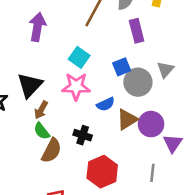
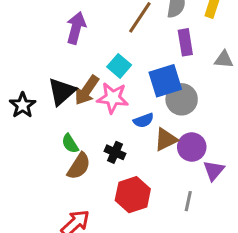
blue square: (122, 67) -> (165, 81), size x1.6
gray triangle: (165, 70) -> (224, 59), moved, turned 48
brown arrow: (41, 110) -> (87, 90), moved, size x1.5

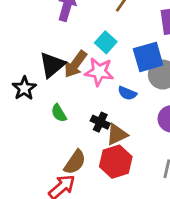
black star: (23, 105) -> (24, 88), moved
blue semicircle: (144, 120) -> (127, 93), turned 42
brown triangle: (166, 139) -> (117, 134), moved
brown semicircle: (79, 166) -> (75, 162), moved

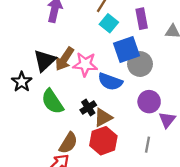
cyan square: (106, 42) -> (109, 23), moved
blue semicircle: (127, 93) -> (110, 82), size x1.5
green semicircle: (59, 113) -> (52, 102), size x1.6
black cross: (100, 122) -> (88, 108), turned 35

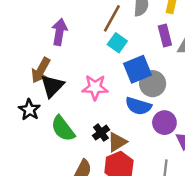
purple rectangle: (142, 19) -> (165, 36), moved
brown arrow: (64, 59) -> (41, 70), moved
blue semicircle: (110, 82) -> (138, 106), moved

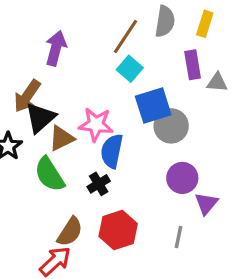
blue semicircle: (138, 106) -> (112, 151), moved, turned 80
brown triangle: (117, 142) -> (61, 138), moved

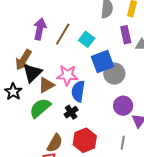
brown line: (125, 37) -> (63, 34), moved
green semicircle: (49, 174) -> (40, 108), turned 85

